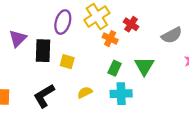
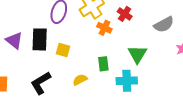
purple triangle: (18, 39) -> (14, 40), moved, turned -36
green rectangle: (115, 68) -> (103, 64), moved, turned -32
cyan cross: (121, 94) -> (127, 81), moved

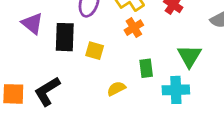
orange cross: (104, 28) -> (134, 28), moved, turned 32
purple triangle: (14, 40) -> (32, 24), moved
black L-shape: (41, 83) -> (47, 91), moved

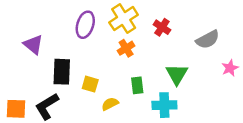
black rectangle: (65, 37) -> (62, 72), moved
yellow square: (95, 51) -> (90, 84), moved

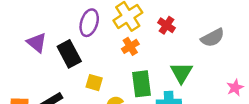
pink star: (230, 68) -> (235, 88), moved
black rectangle: (62, 72) -> (69, 54), moved, turned -30
green rectangle: (137, 85) -> (142, 84), size x1.5

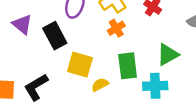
green triangle: (181, 73) -> (168, 55), turned 30
yellow square: (94, 83) -> (80, 65), size x1.5

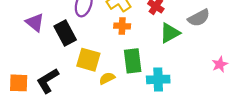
orange cross: (116, 28) -> (122, 26), turned 35
green triangle: (168, 55) -> (170, 33), moved

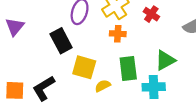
purple triangle: (35, 23) -> (15, 27), moved, turned 30
green triangle: (170, 33) -> (165, 60), moved

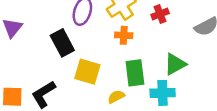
red cross: (151, 14) -> (160, 14), turned 35
yellow semicircle: (103, 86) -> (116, 97), moved

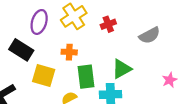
orange cross: (124, 35) -> (69, 52), moved
black rectangle: (62, 43) -> (21, 50), turned -30

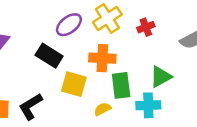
purple ellipse: (39, 22) -> (69, 25), turned 35
orange cross: (69, 52) -> (102, 58), size x1.5

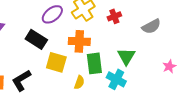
green triangle: (161, 77) -> (126, 56), turned -30
cyan cross: (148, 105) -> (116, 79), turned 30
yellow semicircle: (102, 109) -> (79, 82), turned 136

